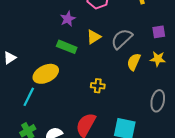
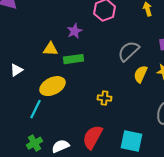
yellow triangle: (94, 37) -> (50, 49), moved, turned 35
green rectangle: (67, 47) -> (74, 59), turned -30

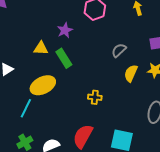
gray semicircle: (128, 51) -> (119, 50), size x0.7
green rectangle: (74, 59) -> (64, 58), turned 66

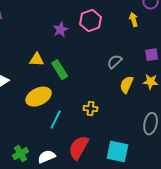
purple star: (65, 30) -> (61, 30), moved
cyan line: (26, 108) -> (56, 120), moved

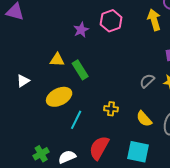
yellow arrow: (134, 20) -> (154, 20), size x1.5
gray semicircle: (115, 62) -> (147, 81), moved
yellow semicircle: (127, 85) -> (144, 119), moved, turned -66

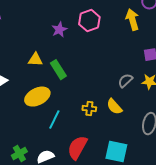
yellow semicircle: (144, 119) -> (114, 107), moved

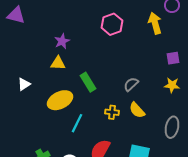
purple star: (59, 30) -> (62, 41), moved
green rectangle: (58, 70) -> (88, 82), moved
gray semicircle: (125, 81) -> (131, 84), moved

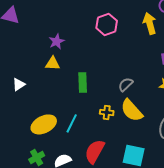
green rectangle: (88, 82) -> (83, 82), turned 30
yellow ellipse: (60, 100) -> (44, 124), moved
yellow semicircle: (137, 110) -> (132, 110), size x1.4

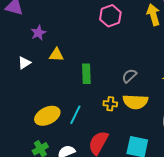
purple star: (57, 41) -> (38, 33), moved
white triangle: (19, 84) -> (24, 63), moved
yellow semicircle: (132, 110) -> (135, 102), turned -45

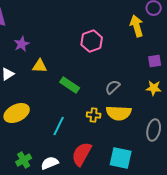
pink hexagon: (110, 16) -> (92, 41), moved
green rectangle: (86, 74) -> (70, 85), turned -54
yellow ellipse: (47, 116) -> (17, 113), moved

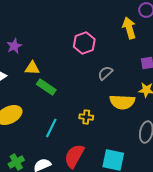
green rectangle: (70, 85) -> (46, 87), moved
gray semicircle: (113, 87) -> (105, 73), moved
yellow semicircle: (119, 113) -> (122, 102), moved

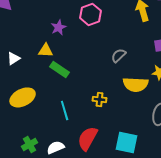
pink hexagon: (84, 43) -> (91, 14), moved
purple star: (14, 46) -> (59, 27), moved
cyan line: (51, 128) -> (65, 110), turned -42

